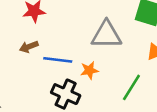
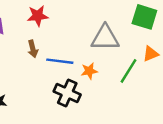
brown arrow: (29, 47) -> (33, 49), turned -84
green line: (131, 87) -> (128, 71), moved

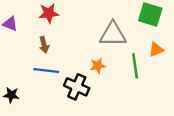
blue line: (60, 61) -> (46, 70), moved
green line: (128, 71) -> (135, 66), turned -40

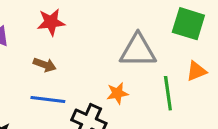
brown arrow: (44, 45) -> (45, 65), turned -56

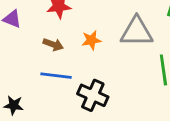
orange star: (117, 93) -> (91, 40), moved

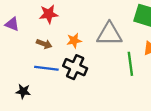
black cross: (93, 95) -> (75, 67), moved
black star: (14, 105) -> (23, 91), moved

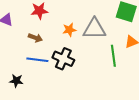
orange star: (74, 41) -> (69, 30), moved

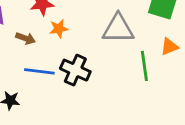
orange star: (69, 30) -> (59, 29), moved
brown arrow: (35, 38) -> (25, 38), moved

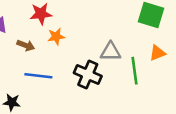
gray triangle: (118, 29) -> (111, 52), moved, size x0.7
black cross: (75, 70) -> (88, 74), moved

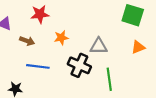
orange star: (56, 37) -> (61, 38), moved
green line: (135, 71) -> (109, 79), moved

